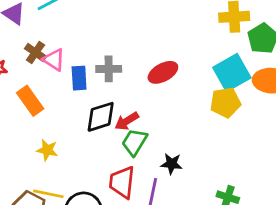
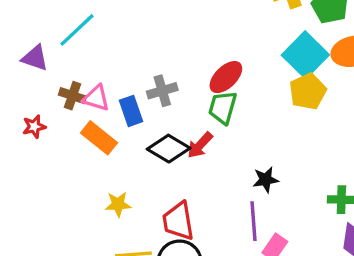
orange rectangle: (30, 101) -> (99, 138), moved
black diamond: (101, 117) -> (169, 149), turned 64
green trapezoid: (134, 142) -> (223, 107), moved
red trapezoid: (122, 182) -> (178, 221), moved

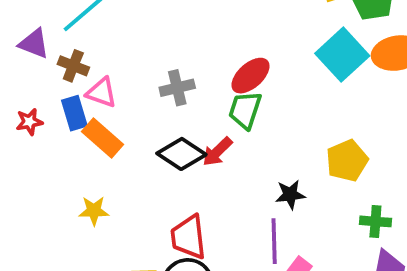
yellow pentagon: (308, 91) -> (347, 161), moved
brown cross: (73, 96) -> (73, 66), moved
blue rectangle: (131, 111) -> (74, 113), moved
yellow star: (118, 204) -> (94, 211), moved

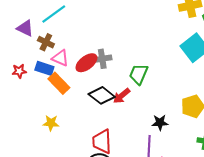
red ellipse: (250, 76) -> (86, 63), moved
blue rectangle: (74, 113) -> (44, 68), turned -60

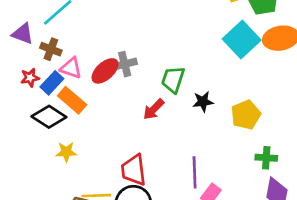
blue rectangle: (44, 68) -> (52, 83), turned -60
red star: (19, 71) -> (30, 78), moved
black diamond: (102, 95) -> (49, 117), moved
black star: (160, 123) -> (203, 102), moved

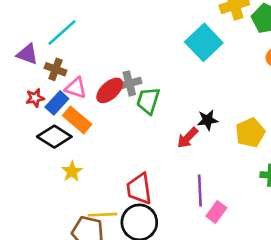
cyan square: (242, 40) -> (204, 42), moved
green trapezoid: (173, 80) -> (148, 101), moved
red arrow: (154, 109) -> (187, 138), moved
yellow star: (66, 152) -> (72, 171), turned -30

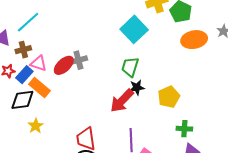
brown cross: (56, 69) -> (23, 50), turned -35
green trapezoid: (148, 101) -> (130, 67), moved
black diamond: (54, 137) -> (22, 100), turned -40
red arrow: (187, 138) -> (122, 101), size x1.5

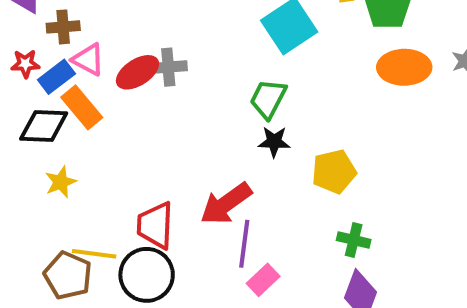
red arrow: (122, 101) -> (226, 204), moved

